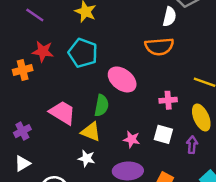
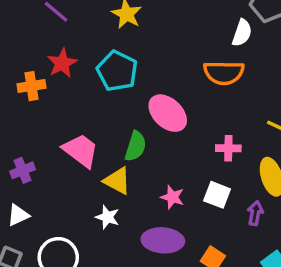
red star: (43, 51) -> (62, 63), turned 30

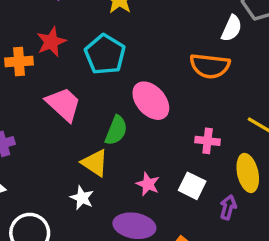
pink trapezoid: (81, 151) -> (64, 104), moved

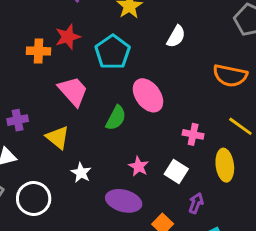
white semicircle: (232, 28) -> (176, 36), moved
orange semicircle: (210, 66) -> (230, 76), moved
yellow triangle: (95, 163) -> (58, 137), moved
purple arrow: (228, 207) -> (196, 203), moved

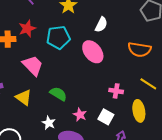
cyan pentagon: (113, 52) -> (58, 37), turned 30
pink ellipse: (148, 95) -> (93, 52), moved
green semicircle: (116, 118) -> (58, 94), moved, turned -84
white star: (81, 173) -> (49, 123), moved

